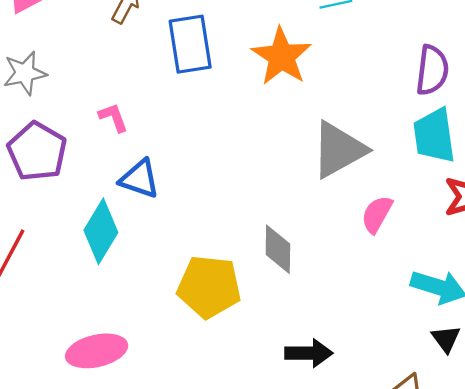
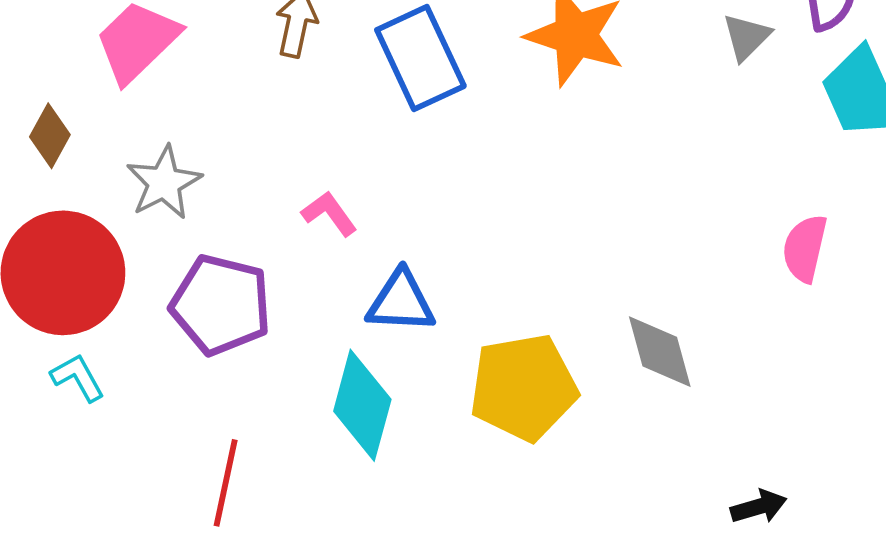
gray triangle: (339, 150) -> (747, 37), moved, size x0.5
yellow pentagon: (209, 287) -> (524, 387), moved
black arrow: (309, 353) -> (759, 507), size x0.7

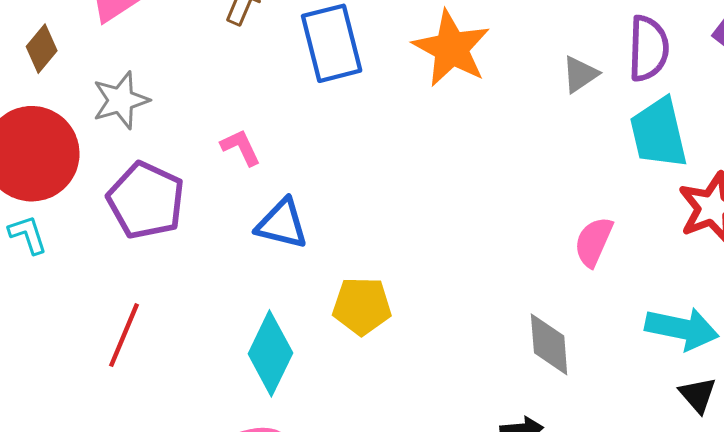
gray diamond: (660, 352) -> (549, 344), moved
yellow pentagon: (524, 387) -> (362, 306), size x0.7
cyan diamond: (362, 405) -> (270, 353), moved

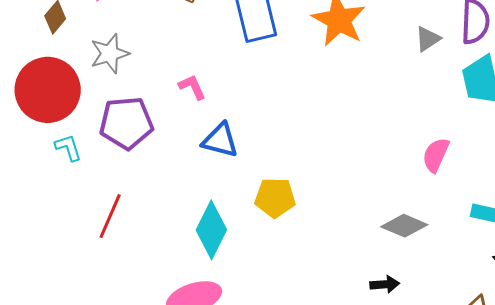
purple pentagon: (146, 200) -> (126, 123), turned -30
cyan L-shape: (28, 235) -> (68, 148), moved
gray diamond: (549, 344) -> (404, 226), turned -63

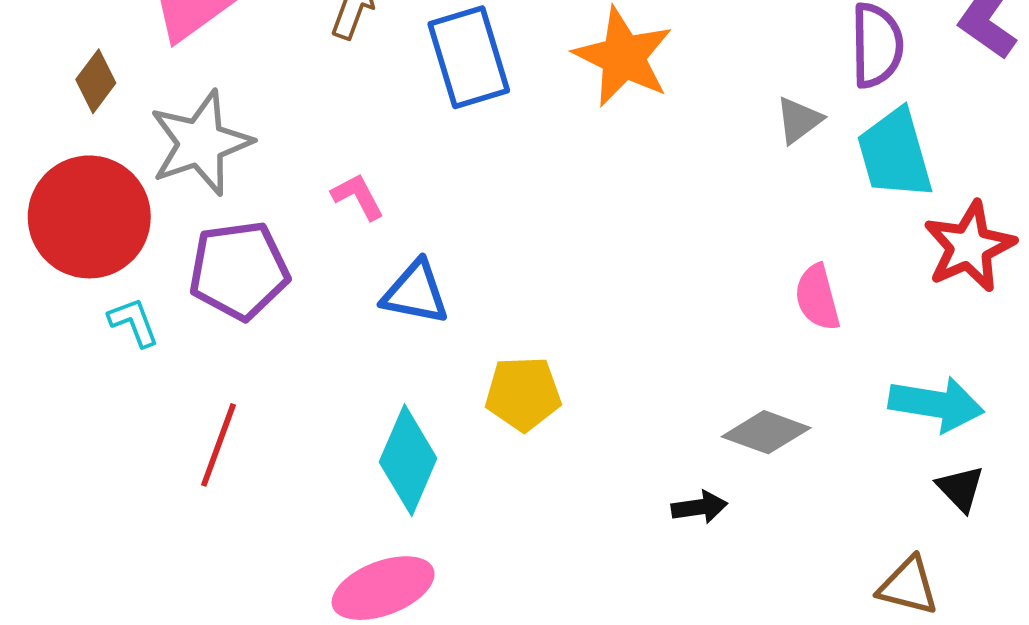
gray triangle: (428, 39) -> (799, 120), moved
gray star: (110, 54) -> (201, 143), size x1.4
pink semicircle: (436, 155) -> (817, 297), turned -36
black arrow: (385, 284) -> (699, 507), moved

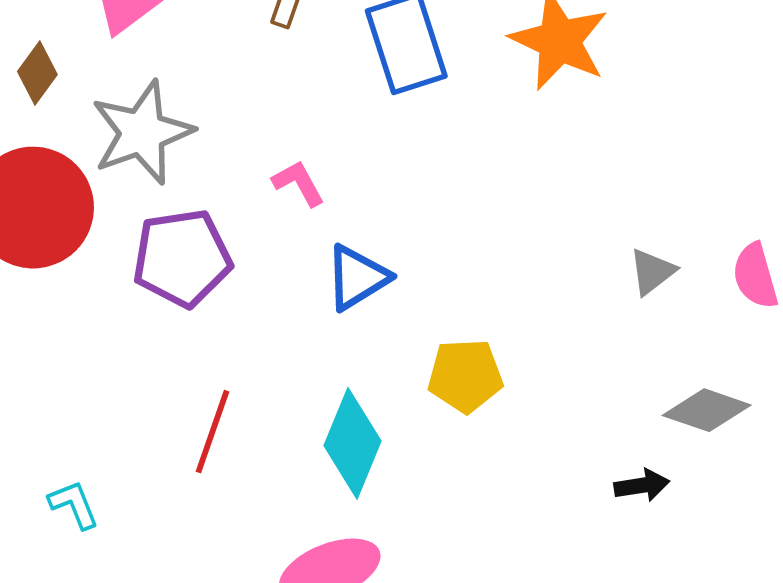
gray triangle: (799, 120) -> (652, 272), moved
blue triangle: (415, 293) -> (357, 277), turned -42
cyan L-shape: (134, 322) -> (74, 505), moved
red line: (219, 445) -> (212, 432), moved

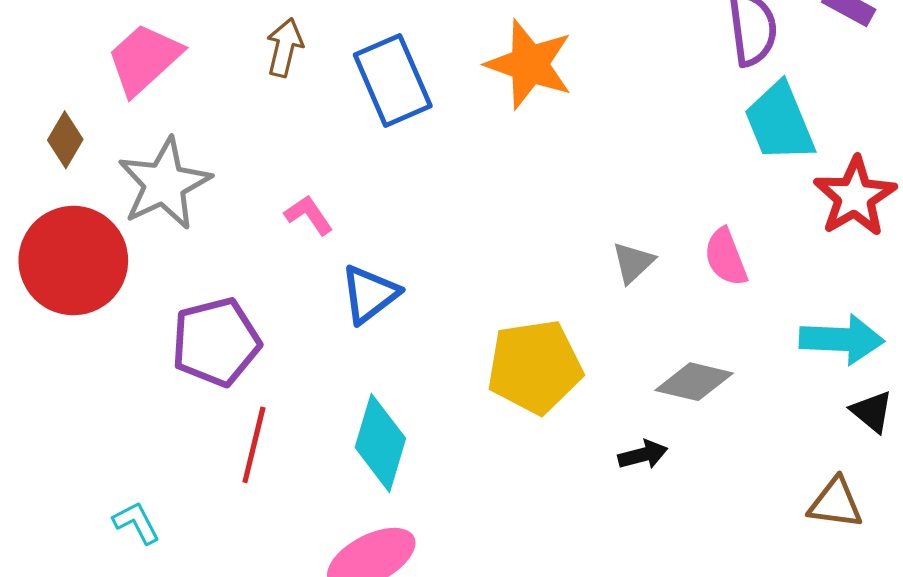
purple pentagon: (182, 258) -> (216, 342), moved
yellow pentagon: (465, 376) -> (535, 367), moved, size x1.4

